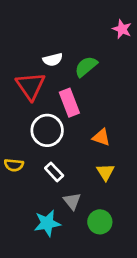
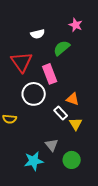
pink star: (122, 29) -> (76, 25), moved
white semicircle: (53, 60) -> (38, 34), moved
white rectangle: (54, 172) -> (61, 113), moved

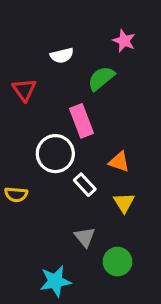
red triangle: (22, 62) -> (24, 90), moved, size x0.7
white rectangle: (61, 113) -> (85, 185), moved
cyan star: (34, 161) -> (55, 281), moved

